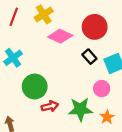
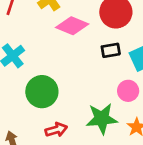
black rectangle: (89, 57) -> (111, 50), turned -56
red arrow: (50, 106) -> (56, 130), moved

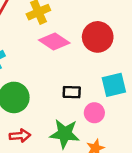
black rectangle: (111, 50) -> (72, 92), moved

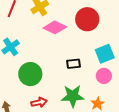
pink circle: (94, 113) -> (104, 76), moved

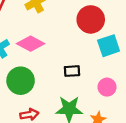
pink diamond: (55, 27) -> (31, 44), moved
cyan square: (105, 54) -> (109, 46), moved

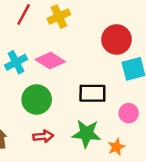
black rectangle: (72, 71) -> (92, 93), size x1.5

